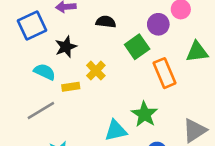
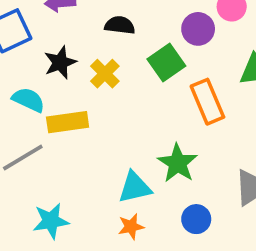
yellow cross: (96, 71) -> (105, 74), moved
yellow rectangle: (71, 87) -> (68, 122), size x1.5

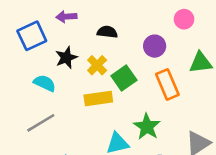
purple circle: (198, 29) -> (155, 46), moved
green square: (166, 62) -> (124, 78), moved
yellow rectangle: (68, 122) -> (98, 98), moved

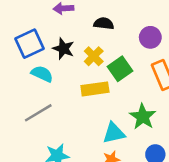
blue square: (32, 36) -> (29, 44), moved
black star: (66, 58) -> (63, 49), turned -30

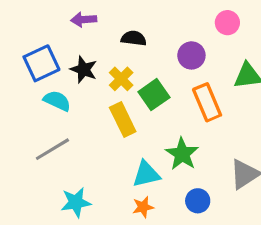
yellow rectangle: (95, 89) -> (123, 120), turned 72

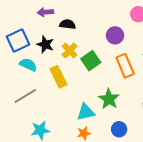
black semicircle: (134, 38) -> (68, 24), moved
yellow rectangle: (123, 120) -> (58, 77), moved

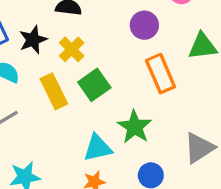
black star: (45, 44) -> (33, 40), turned 30
green square: (91, 61) -> (94, 85), moved

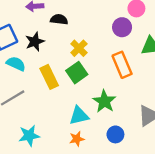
purple circle: (144, 25) -> (122, 27), moved
yellow cross: (72, 49) -> (79, 48), moved

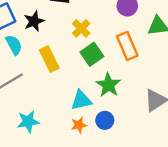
cyan semicircle: (16, 64) -> (14, 45), turned 36
green square: (77, 73) -> (92, 54), moved
blue circle: (115, 134) -> (105, 120), moved

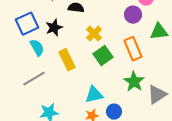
green star: (108, 85) -> (134, 82), moved

